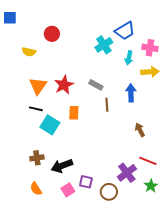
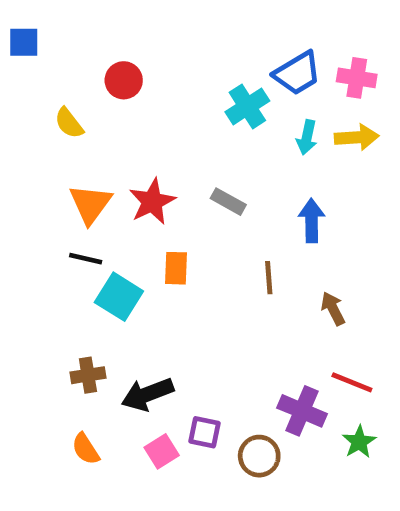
pink cross: (150, 48) -> (357, 78), moved
yellow semicircle: (29, 52) -> (69, 123), turned 40
yellow arrow: (150, 72) -> (357, 137), moved
brown line: (107, 105) -> (269, 278), moved
purple cross: (127, 173) -> (302, 411), turned -30

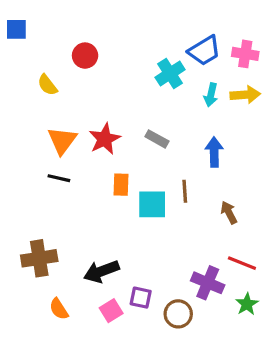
cyan square: (119, 297) -> (152, 204), moved, turned -32
brown cross: (88, 375) -> (39, 258), moved, size x1.5

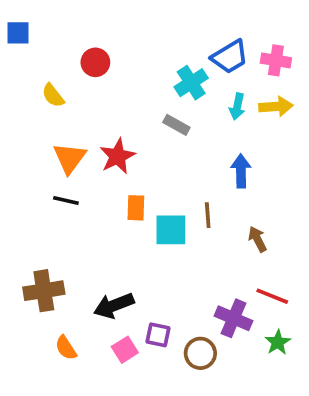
gray rectangle: (157, 139) -> (176, 125), moved

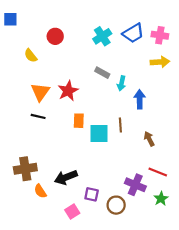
cyan cross: (191, 83) -> (102, 36), moved
cyan arrow: (237, 107) -> (121, 83), moved
orange semicircle: (66, 348) -> (40, 191), moved
pink square: (125, 350) -> (72, 211), moved

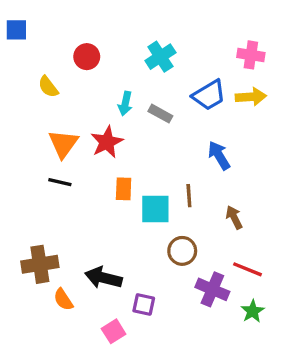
blue trapezoid: (133, 33) -> (209, 95), moved
cyan arrow: (121, 83) -> (125, 104), moved
blue arrow: (140, 99) -> (219, 155), turned -30
black arrow: (66, 177) -> (103, 278), turned 35
brown circle: (116, 205) -> (182, 251), moved

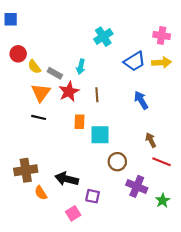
red circle: (87, 57) -> (18, 54), moved
yellow semicircle: (48, 87) -> (34, 67), moved
gray rectangle: (160, 114) -> (55, 73), moved
brown line: (189, 196) -> (97, 95), moved
red line: (248, 269) -> (162, 162), moved

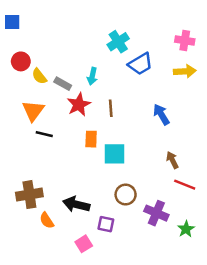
blue trapezoid: (135, 61) -> (140, 64), moved
orange triangle: (41, 93) -> (33, 111), moved
brown circle: (117, 162) -> (126, 195), moved

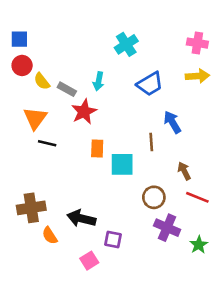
blue square: (12, 22) -> (19, 39), moved
blue trapezoid: (140, 64) -> (150, 84), moved
brown line: (111, 108) -> (151, 142), moved
brown circle: (126, 195) -> (154, 197), moved

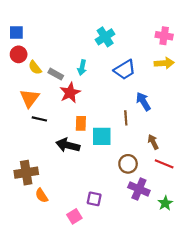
black arrow: (81, 218) -> (68, 145), moved

